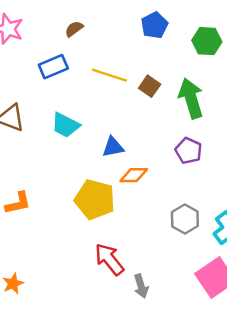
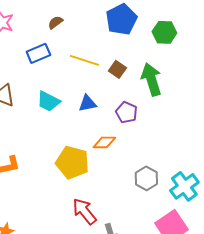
blue pentagon: (154, 25) -> (121, 19), size x1.4
blue triangle: (113, 147) -> (87, 103), moved
purple pentagon: (189, 151) -> (126, 112), moved

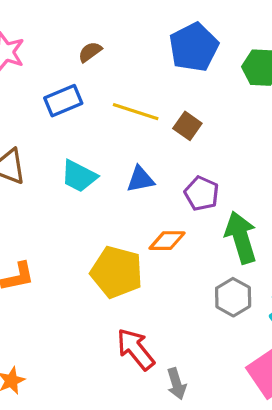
green arrow: (151, 79) -> (241, 237), moved

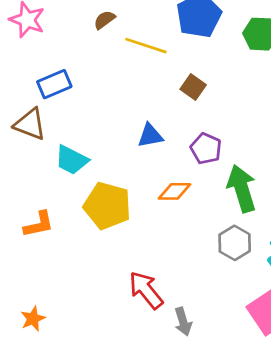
blue rectangle: (63, 101) -> (54, 84), moved
yellow line: (136, 112) -> (146, 46), moved
cyan trapezoid: (79, 176) -> (72, 160), moved
yellow pentagon: (117, 272) -> (107, 206), moved

